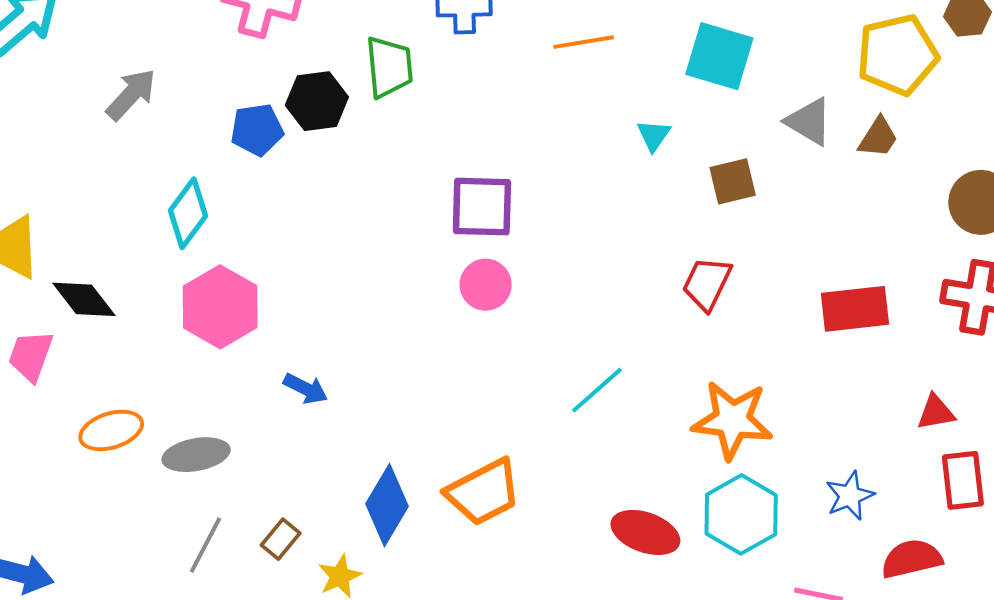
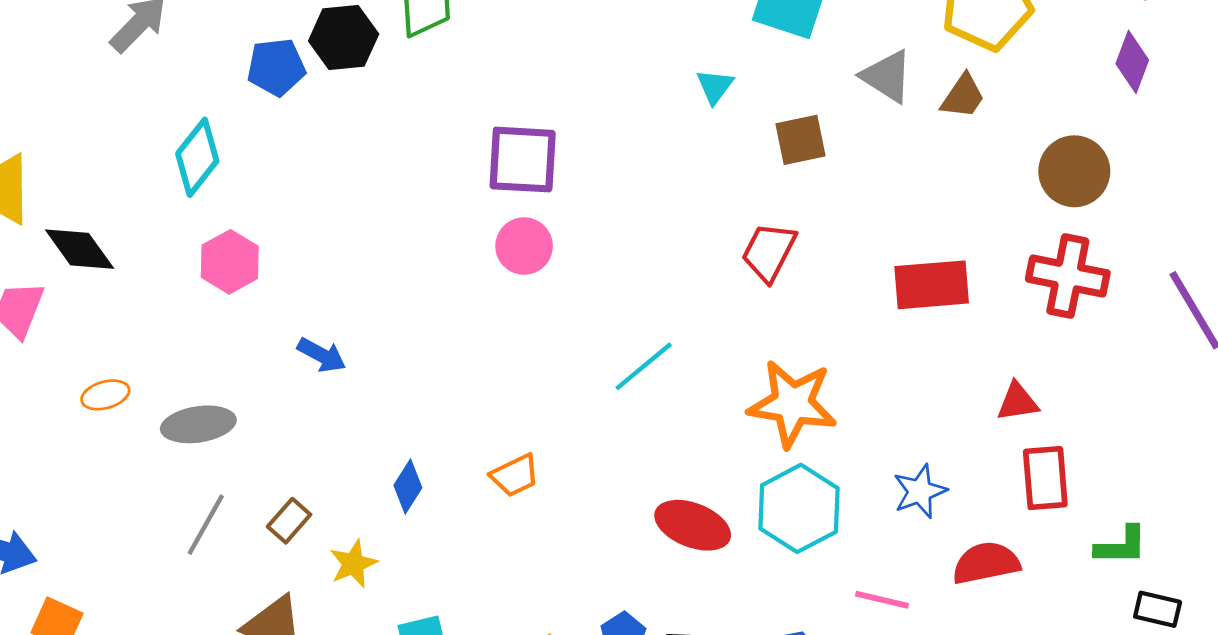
pink hexagon: (220, 307) -> (230, 262), size x0.7
orange ellipse: (111, 430) -> (105, 395), size x0.7
orange trapezoid: (483, 492) -> (515, 475), size x0.6
blue diamond: (387, 505) -> (408, 486), size x0.6

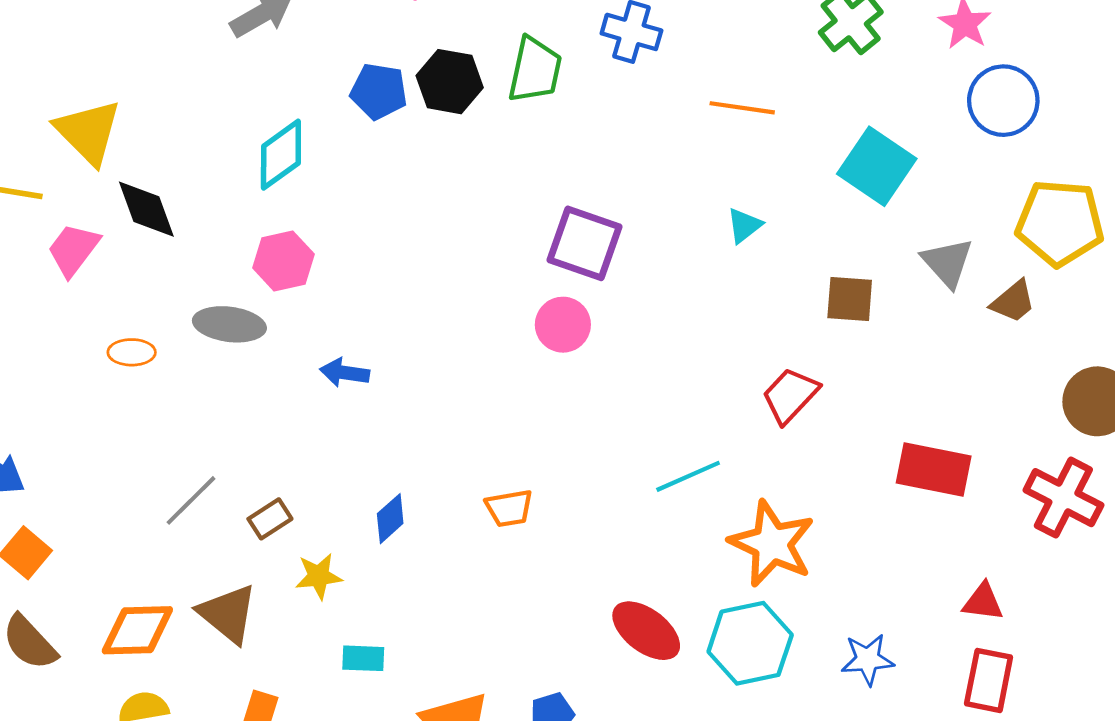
cyan triangle: (715, 86) -> (744, 225), moved
blue arrow: (322, 355) -> (345, 373), turned 144
cyan line: (644, 366) -> (688, 476), moved
gray ellipse: (198, 424) -> (229, 324), moved
orange trapezoid: (515, 475) -> (509, 508), moved

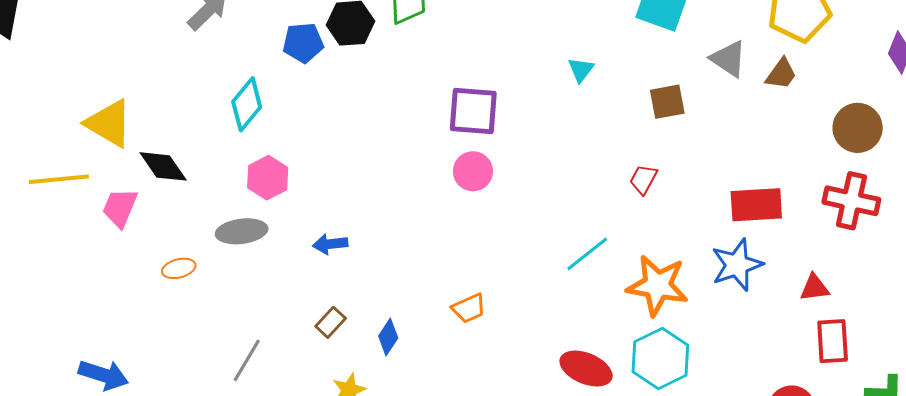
red trapezoid: (790, 395) -> (643, 179), size x0.7
brown rectangle: (270, 519) -> (331, 322), moved
blue star: (868, 659) -> (737, 265), moved, size x1.4

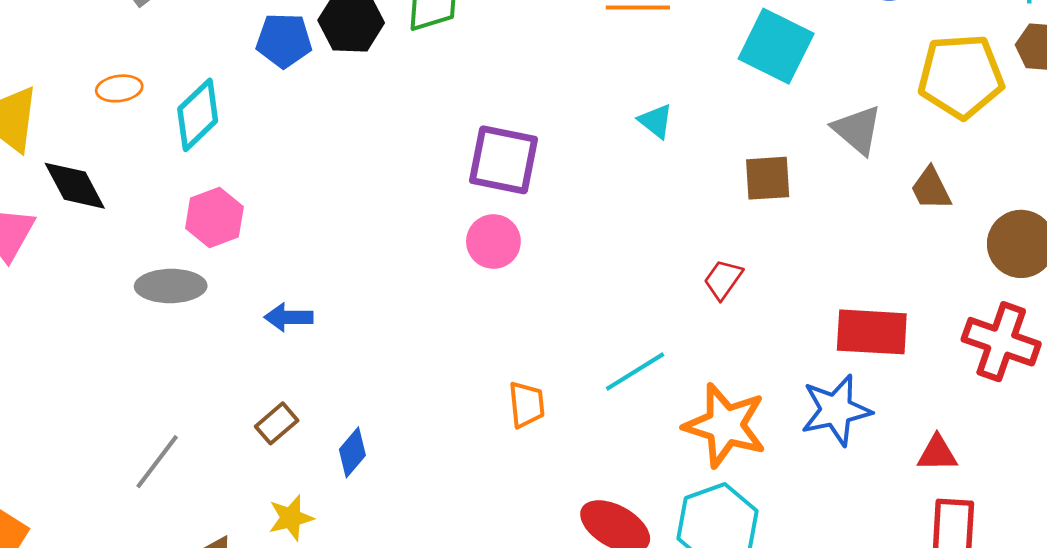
cyan triangle: (581, 70) -> (656, 121), turned -36
brown trapezoid: (781, 74) -> (931, 189), moved, turned 111
orange ellipse: (179, 268) -> (119, 88), moved
orange trapezoid: (469, 308) -> (527, 405), moved, turned -78

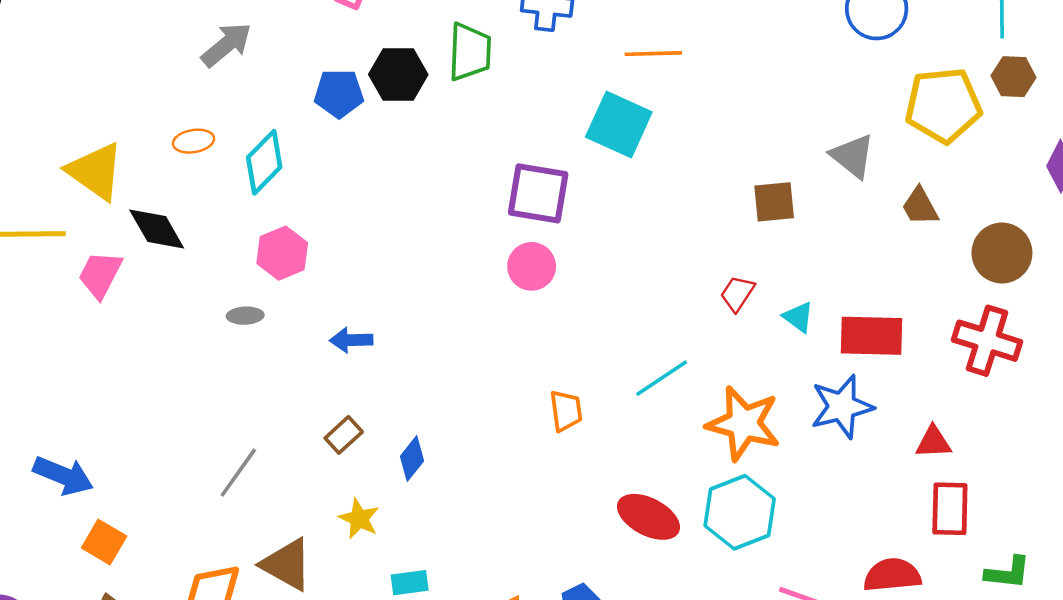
cyan square: (776, 46) -> (619, 124), moved
cyan triangle: (656, 121) -> (798, 317), moved
gray ellipse: (171, 286) -> (245, 316), size x0.6
yellow star: (291, 518) -> (359, 519), turned -30

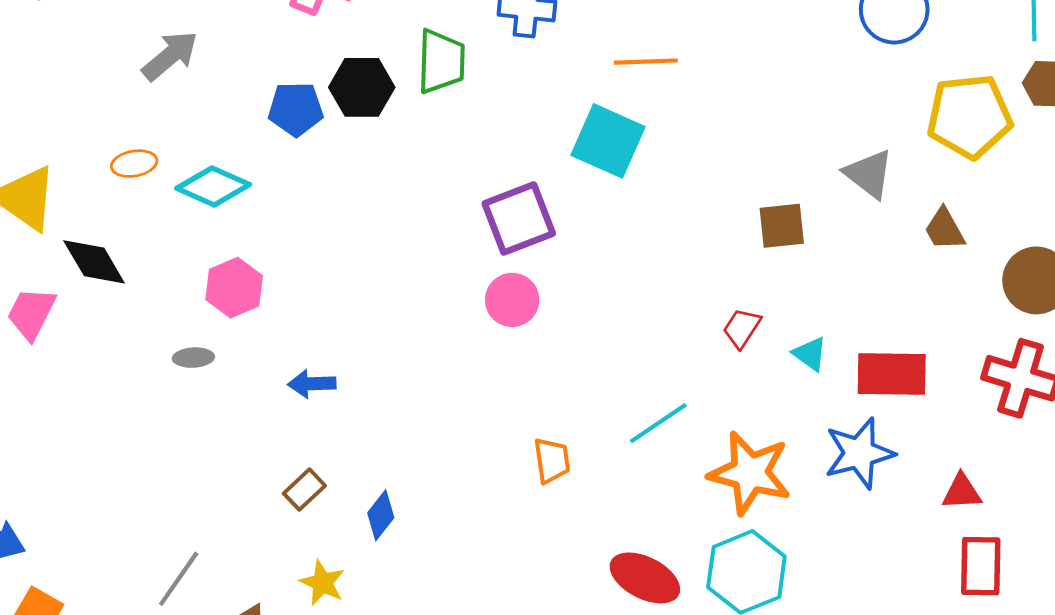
cyan diamond: (264, 162) -> (213, 186), turned 70
purple square: (538, 193) -> (519, 219), turned -30
gray line: (238, 473) -> (179, 579), moved

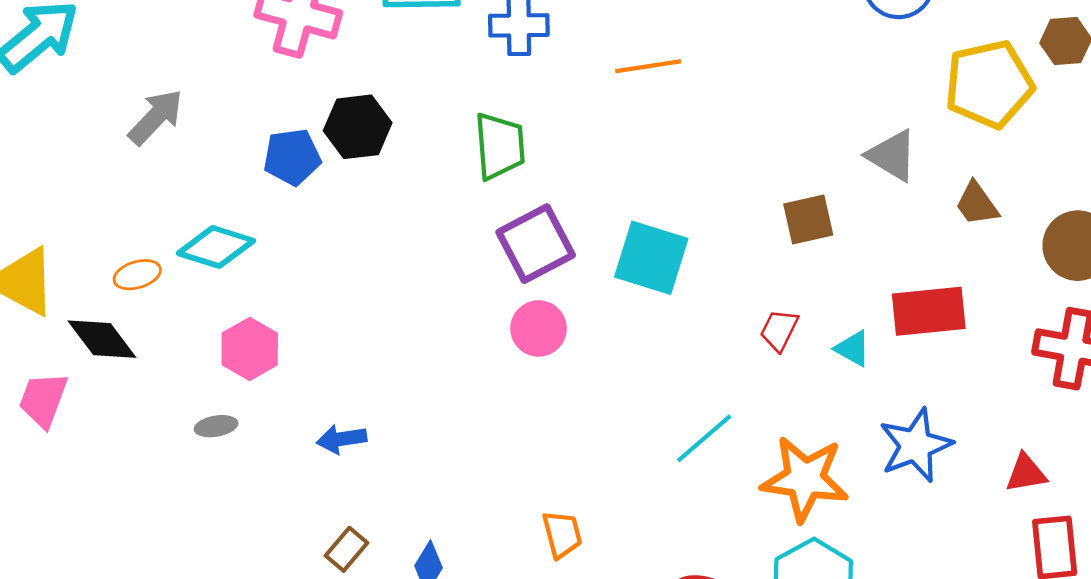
green trapezoid: (441, 61) -> (500, 146), moved
cyan square: (608, 141) -> (651, 258), moved
orange ellipse: (134, 164) -> (137, 275), moved
red rectangle: (892, 374) -> (929, 311), moved
orange trapezoid: (552, 460) -> (562, 534), moved

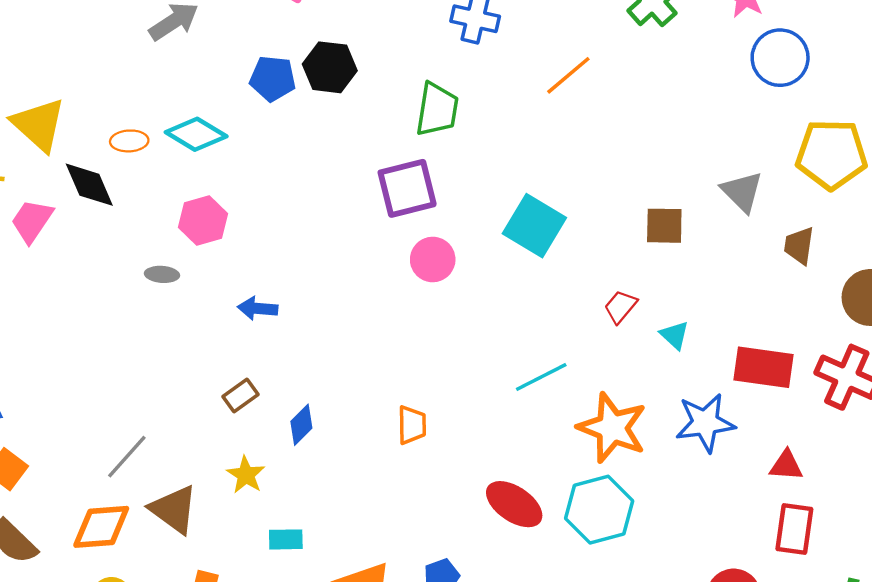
orange line: (648, 66) -> (568, 75), turned -45
brown trapezoid: (977, 204) -> (799, 246), turned 30
purple square: (536, 244) -> (407, 188), moved
red rectangle: (929, 311) -> (763, 367), moved

